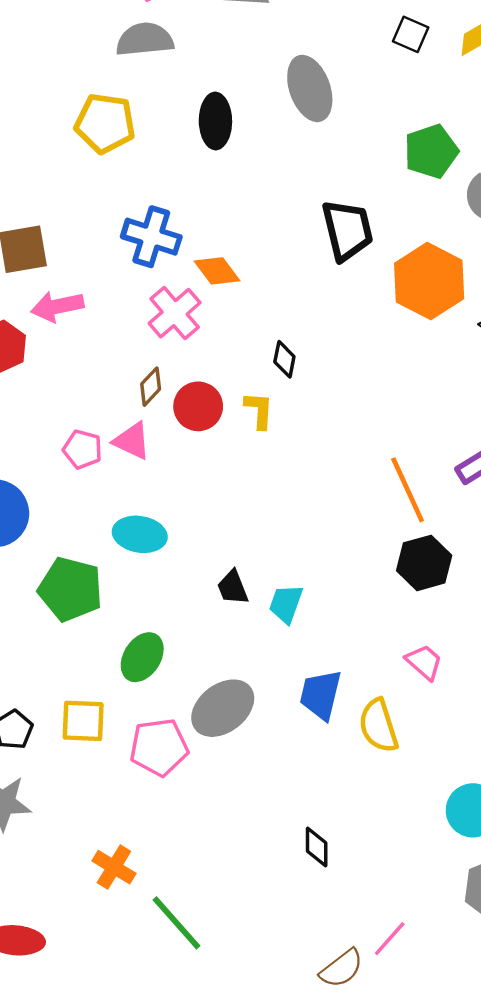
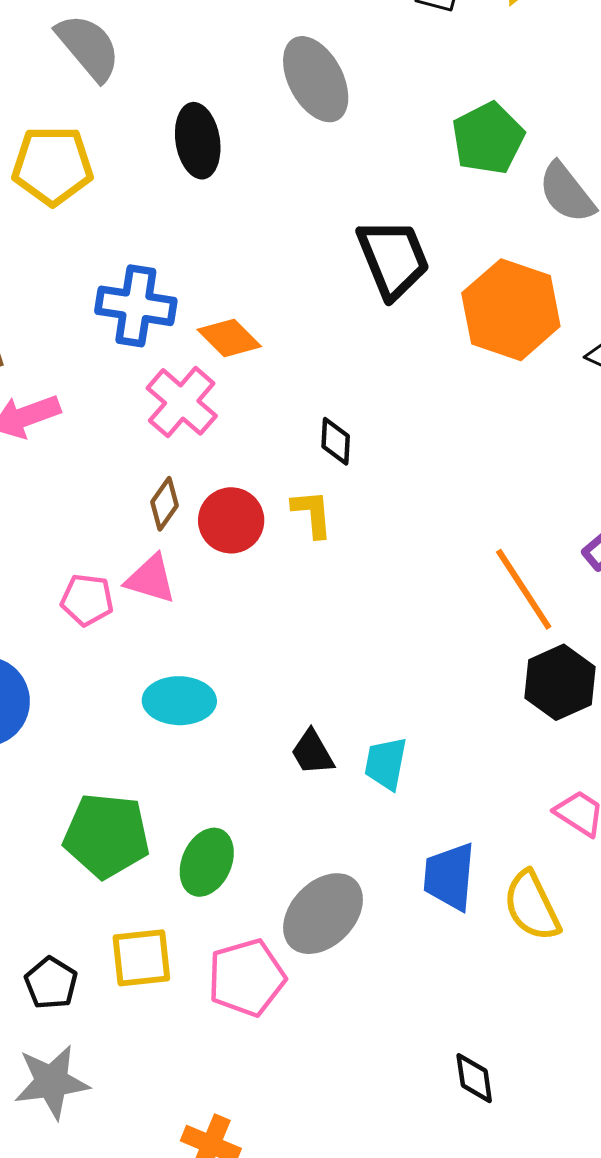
gray semicircle: (145, 39) -> (88, 47), turned 64
green pentagon: (70, 589) -> (107, 836), moved

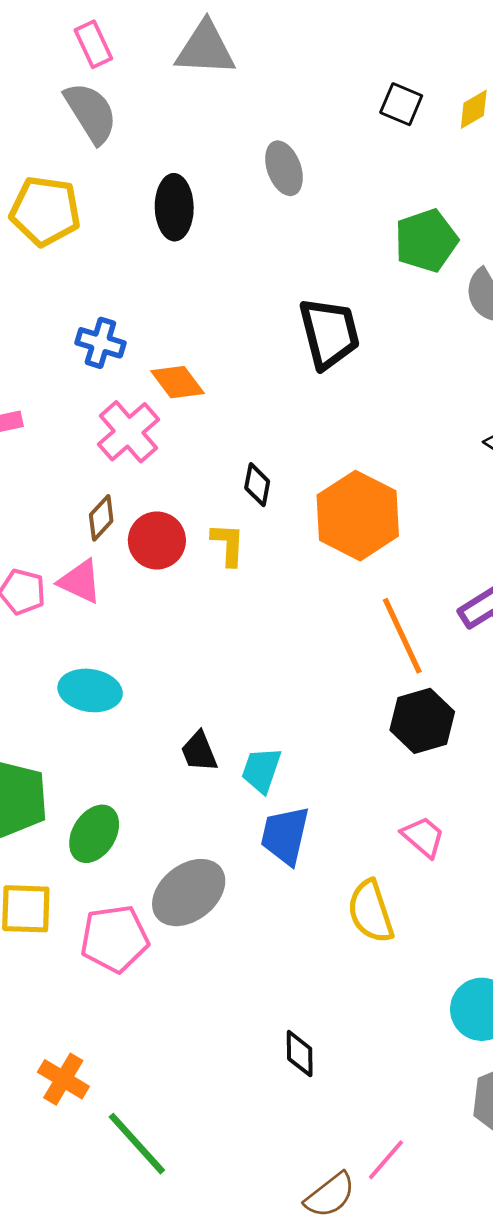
gray ellipse: (316, 79) -> (284, 168), size x0.7
blue cross: (136, 306) -> (100, 343), size x0.7
orange hexagon: (511, 310) -> (358, 516), moved
blue trapezoid: (449, 877) -> (285, 835), moved

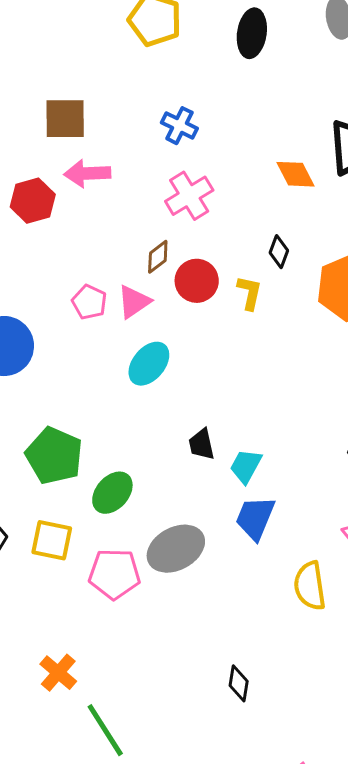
orange diamond: (178, 382) -> (295, 174), moved
pink triangle: (80, 581) -> (134, 302), turned 51
cyan ellipse: (90, 690) -> (149, 364), moved, turned -69

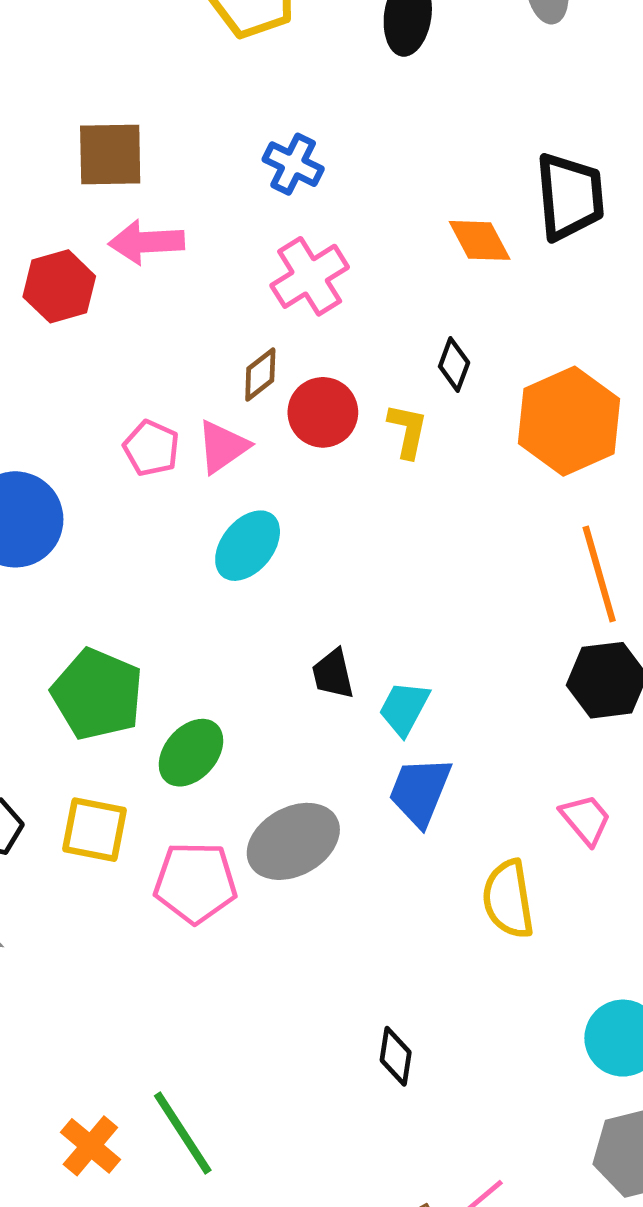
orange cross: (58, 673) -> (90, 1146), moved

